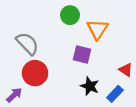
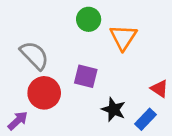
purple square: (82, 54) -> (86, 76), moved

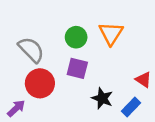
green circle: (89, 19) -> (76, 37), moved

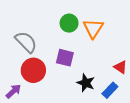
green circle: (76, 37) -> (69, 23), moved

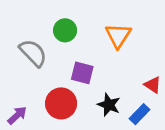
green circle: (69, 23) -> (65, 30), moved
red circle: (33, 70) -> (61, 103), moved

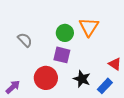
green circle: (65, 30) -> (65, 33), moved
gray semicircle: (33, 53) -> (25, 40), size x0.7

